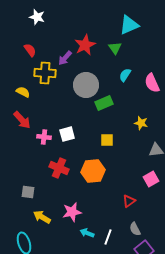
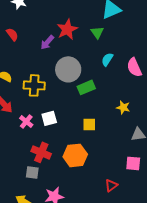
yellow cross: (45, 73) -> (34, 85), moved
pink cross: (44, 137) -> (26, 121), turned 32
pink square: (151, 179) -> (133, 163), turned 35
gray square: (28, 192) -> (32, 172), moved

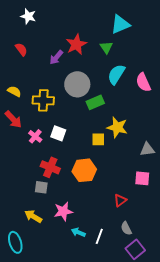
cyan semicircle: (107, 59) -> (116, 74), size x1.5
yellow star: (123, 107) -> (117, 127), moved, size x1.5
white square: (49, 118) -> (58, 133), turned 35

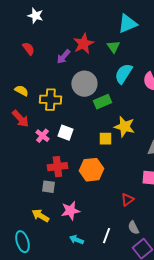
red cross: (50, 167) -> (57, 167), turned -30
cyan arrow: (78, 232) -> (76, 240), moved

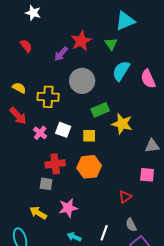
green rectangle: (102, 102) -> (100, 110), moved
yellow square: (105, 139) -> (89, 136), moved

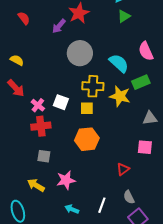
green triangle: (111, 44) -> (124, 16), moved, turned 32
cyan semicircle: (121, 71) -> (119, 63), moved, turned 100
yellow cross: (48, 97) -> (93, 86), moved
green rectangle: (100, 110) -> (141, 82), moved
red cross: (55, 164) -> (41, 126), moved

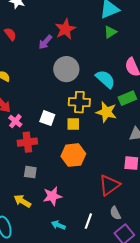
pink cross: (38, 105) -> (15, 121), moved
red triangle: (123, 169) -> (109, 185), size x1.6

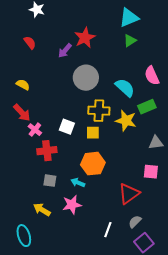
gray semicircle: (115, 213) -> (135, 222), turned 72
cyan arrow: (58, 225) -> (78, 183), moved

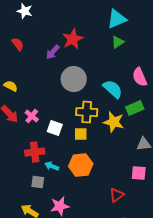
pink cross: (35, 130) -> (32, 116), moved
cyan arrow: (78, 183) -> (52, 166), moved
red triangle: (129, 194) -> (117, 195), size x0.7

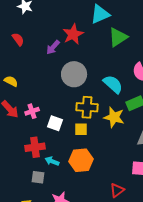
cyan triangle: (117, 19) -> (100, 14), moved
green triangle: (118, 42) -> (118, 37), size x1.5
pink cross: (32, 116) -> (32, 111), turned 32

